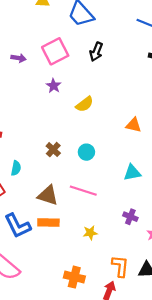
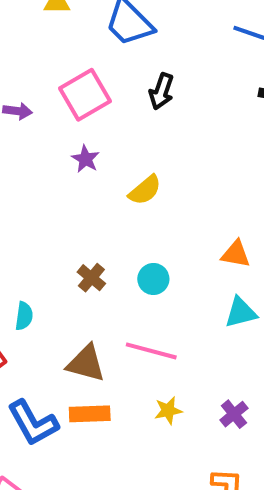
orange triangle: (134, 125) -> (236, 254), moved
purple cross: (130, 217) -> (234, 414), moved, turned 32
yellow star: (90, 233) -> (168, 411), moved

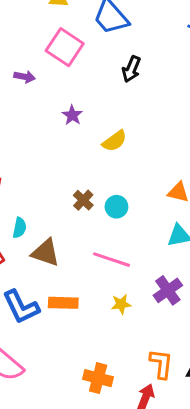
pink square: (85, 95) -> (65, 47), moved, turned -30
brown cross: (91, 278) -> (83, 200), moved
brown triangle: (86, 363) -> (46, 253), moved
purple cross: (234, 414) -> (168, 290), moved, size x1.4

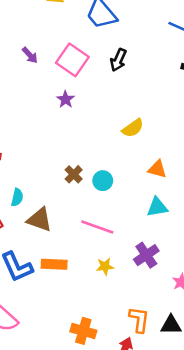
pink square: (65, 47) -> (72, 60), moved
purple arrow: (25, 77) -> (30, 55), moved, turned 36
yellow semicircle: (115, 141) -> (133, 128), moved

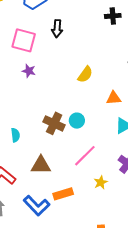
brown cross: (74, 174) -> (54, 123), size x1.5
cyan semicircle: (17, 197) -> (15, 135), moved
pink line: (97, 227) -> (85, 156), turned -45

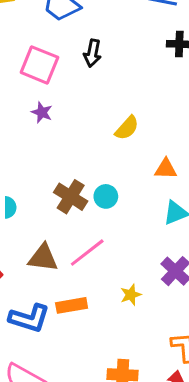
pink line: (85, 156) -> (87, 253), moved
blue L-shape: (37, 206) -> (29, 318), turned -36

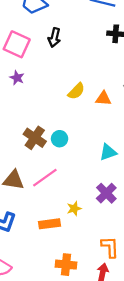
orange triangle: (166, 169) -> (103, 98), moved
orange rectangle: (72, 305) -> (49, 224), moved

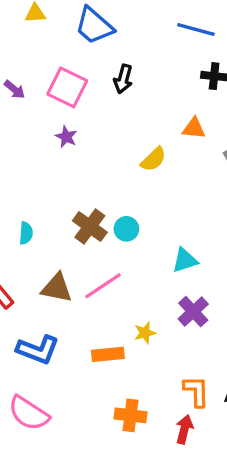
orange triangle: (103, 98) -> (194, 128), moved
cyan triangle: (108, 152) -> (185, 260), moved

